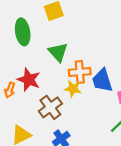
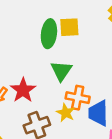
green ellipse: (23, 32) -> (49, 34), moved

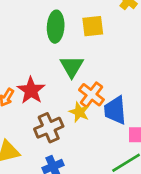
yellow square: (69, 27) -> (93, 26), moved
orange cross: (78, 98) -> (91, 95), turned 30

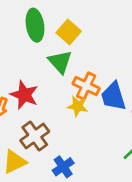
yellow square: (93, 26) -> (69, 32), moved, turned -30
brown cross: (49, 128) -> (35, 136), moved

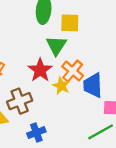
yellow square: (69, 32) -> (70, 23), turned 36
red star: (24, 95) -> (40, 70), moved

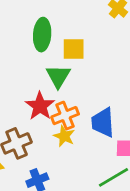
orange cross: (73, 71) -> (65, 116), moved, turned 30
yellow star: (61, 86) -> (64, 136), moved

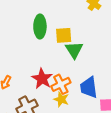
green triangle: (58, 76) -> (74, 50), moved

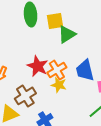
green triangle: (74, 50) -> (67, 34), turned 36

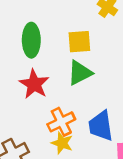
yellow square: (55, 21) -> (79, 42), moved
red star: (38, 66) -> (34, 84), moved

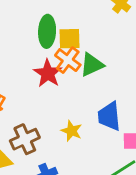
yellow square: (79, 42) -> (69, 39), moved
orange cross: (61, 122) -> (68, 60), moved, turned -30

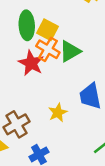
yellow square: (69, 39) -> (48, 30), turned 35
yellow star: (72, 131) -> (58, 113), turned 30

